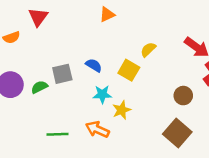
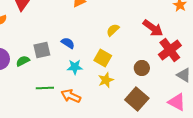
yellow square: (129, 70) -> (103, 58), moved
yellow star: (122, 110) -> (106, 80), moved
green line: (57, 134) -> (45, 88), moved

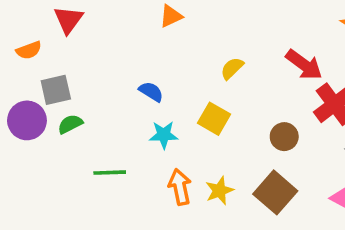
gray square: (42, 50) -> (56, 90), moved
yellow star: (106, 80) -> (219, 191), moved
orange arrow: (71, 96) -> (180, 187), moved, turned 54

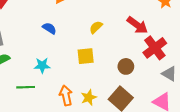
blue semicircle: (151, 92) -> (49, 28), moved
yellow square: (214, 119) -> (86, 56), turned -36
cyan star: (164, 135) -> (42, 65), moved

